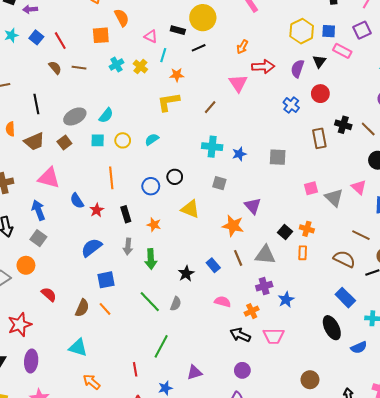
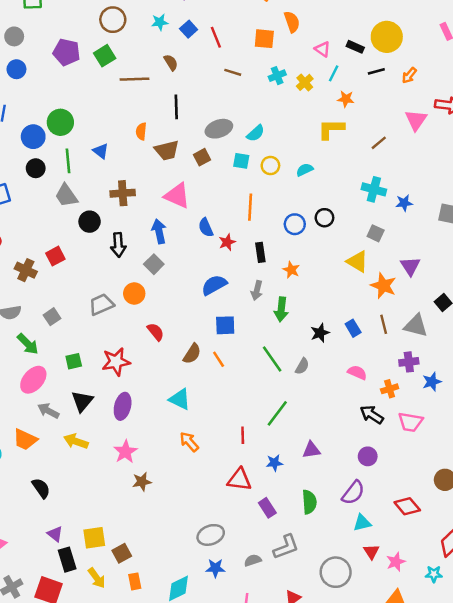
orange arrow: (242, 47) -> (409, 75), moved
brown semicircle: (55, 68) -> (171, 62), moved
yellow triangle: (190, 209) -> (357, 262), moved

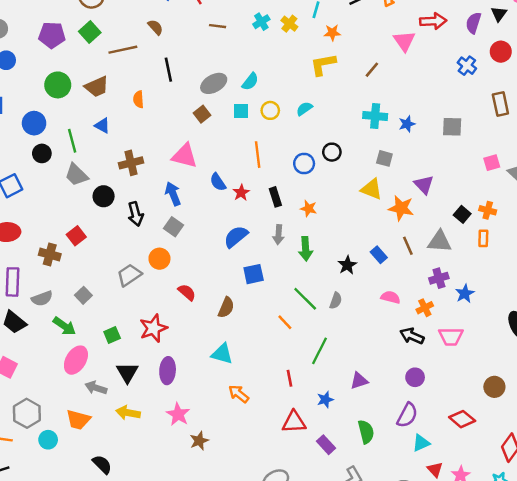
green circle: (60, 122) -> (58, 85), moved
brown trapezoid: (167, 150) -> (97, 87), moved
orange line: (219, 359) -> (285, 322), moved

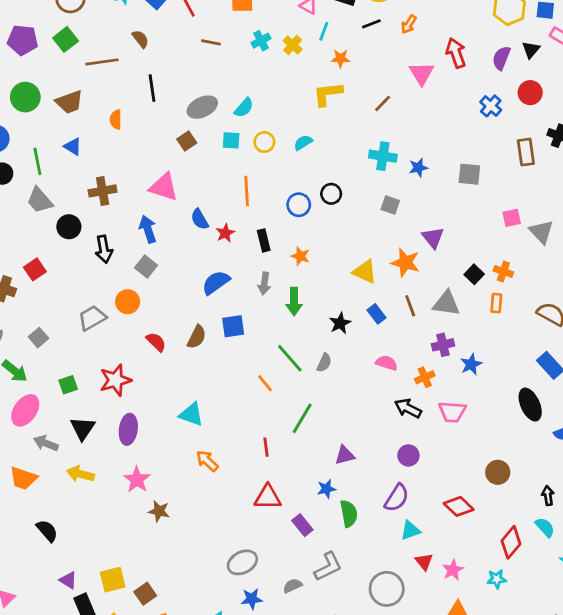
red arrow: (433, 21) -> (456, 53), turned -110
yellow triangle: (372, 189) -> (365, 272), moved
brown semicircle: (226, 307) -> (197, 337), moved
blue star: (325, 400) -> (326, 489), moved
brown star: (199, 441) -> (159, 511), turned 30

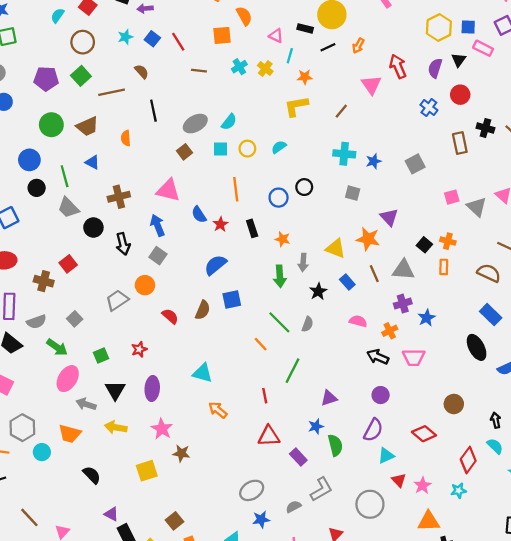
gray square: (469, 174) -> (415, 164), turned -30
gray arrow: (264, 283) -> (303, 262), moved
red star: (115, 380) -> (139, 349), size x0.6
yellow square: (113, 580) -> (147, 471), moved

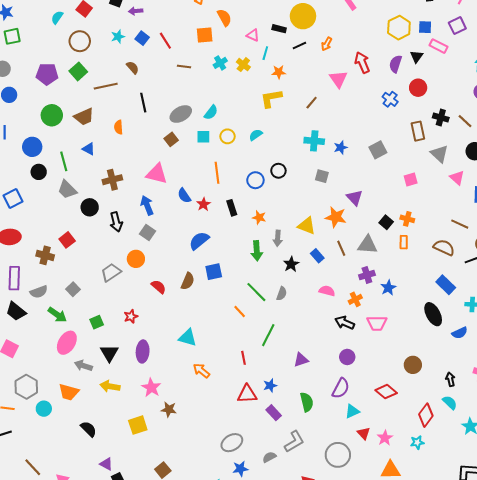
gray triangle: (477, 207) -> (439, 154), moved
blue star: (316, 426) -> (270, 386), moved

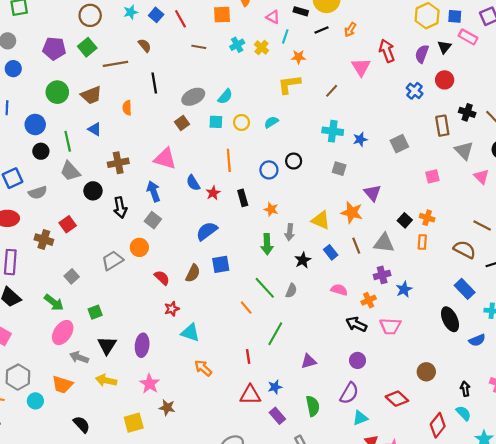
gray semicircle: (39, 292) -> (38, 193), moved
red star: (131, 316) -> (172, 309), moved

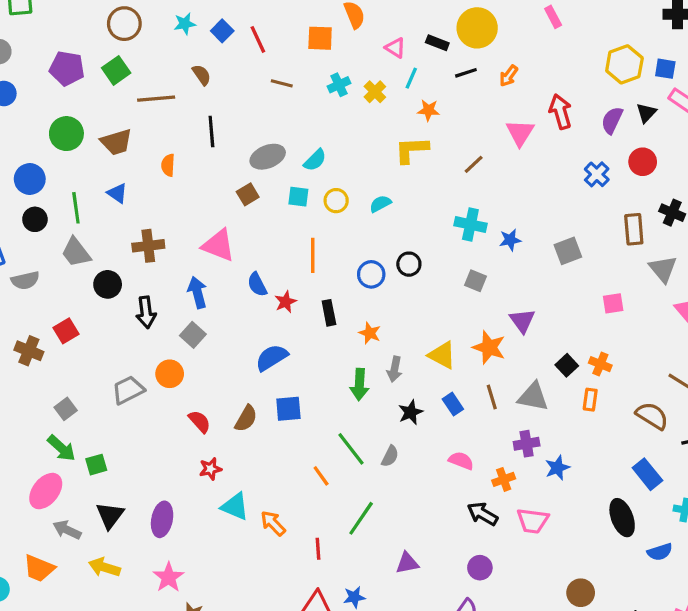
green arrow: (54, 303) -> (61, 448), moved
orange arrow: (203, 368) -> (273, 523), moved

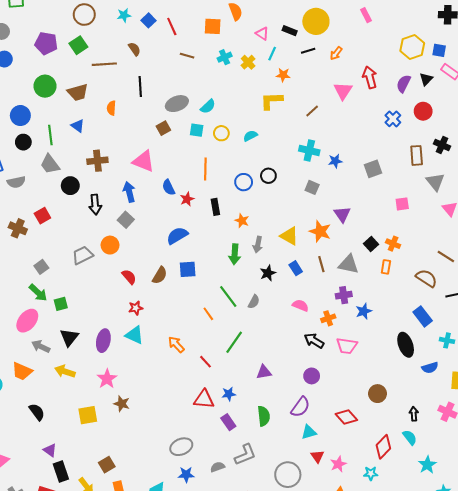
cyan triangle: (235, 506) -> (134, 335), moved
red line: (318, 549) -> (205, 362), turned -40

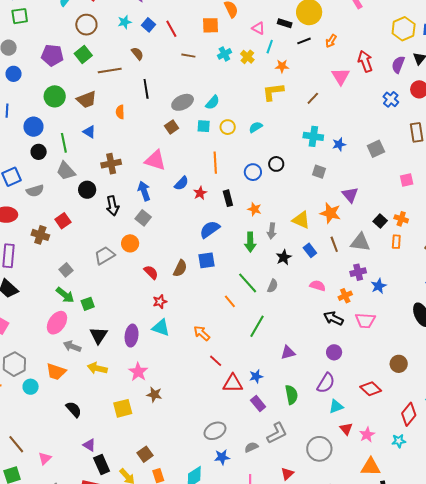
blue semicircle: (169, 187) -> (181, 183), turned -105
blue semicircle: (177, 236) -> (210, 229), moved
red line: (205, 362) -> (216, 361), moved

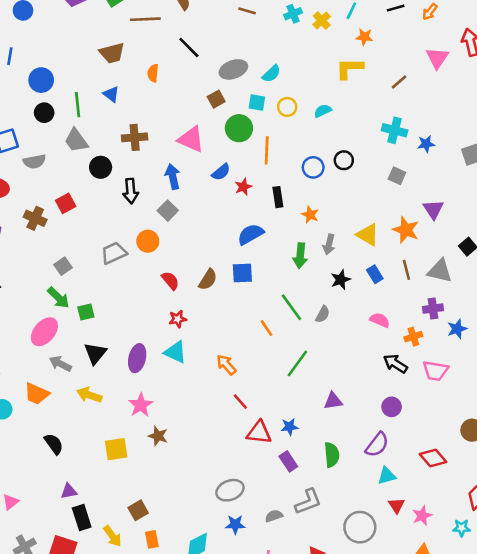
black line: (146, 89) -> (189, 47), turned -42
green circle: (55, 96) -> (239, 128), moved
purple triangle: (89, 445) -> (69, 491), turned -48

